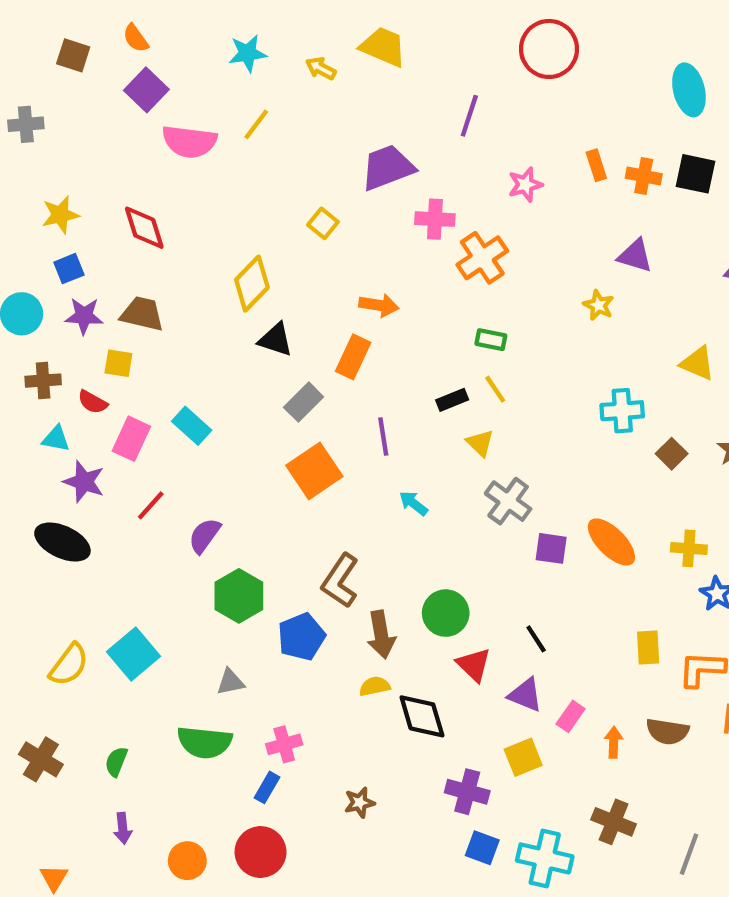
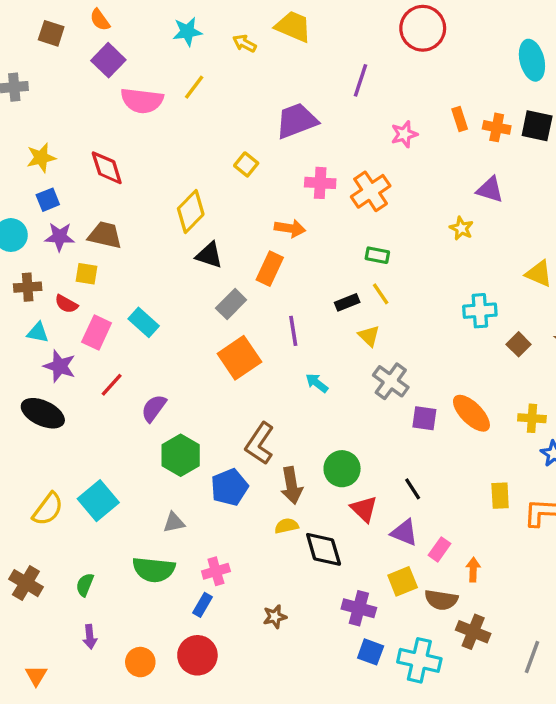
pink cross: (435, 219) -> (320, 183), moved
brown semicircle: (667, 731) -> (441, 600), moved

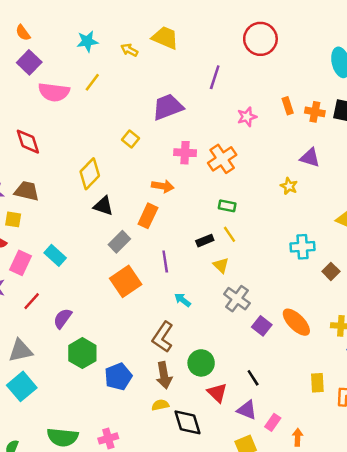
purple square: (424, 418) -> (262, 326), turned 30
brown L-shape: (260, 443) -> (163, 337), moved
gray triangle: (174, 522) -> (20, 351), moved, size x1.5

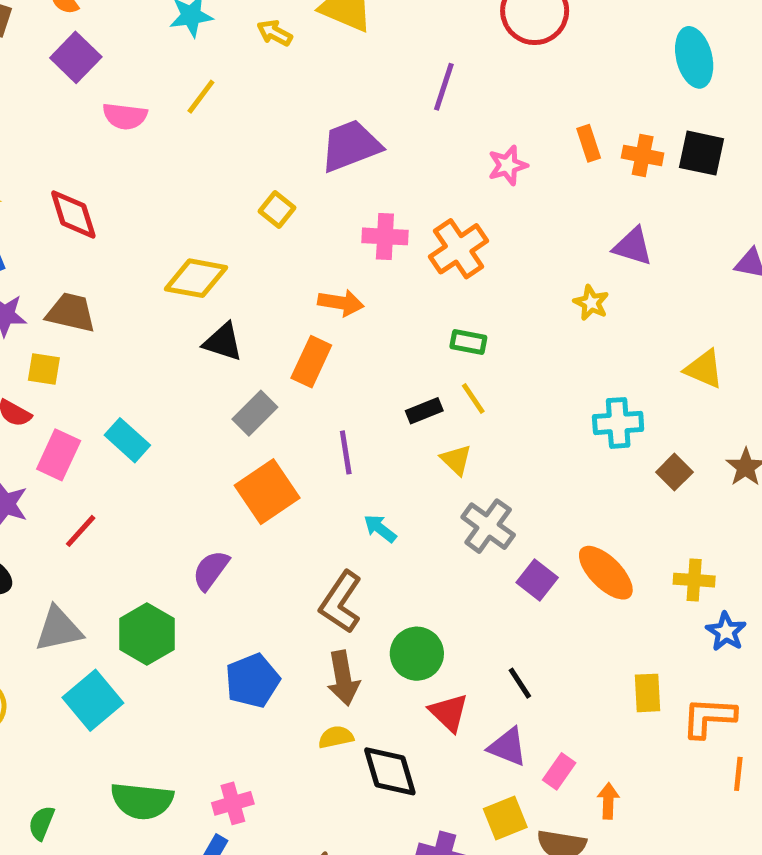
pink semicircle: (54, 92) -> (125, 116), size x0.7
yellow diamond: (90, 174) -> (196, 278), turned 56
purple semicircle: (63, 318) -> (211, 570), moved
green hexagon: (82, 353) -> (147, 634), moved
cyan square: (22, 386) -> (93, 700), moved

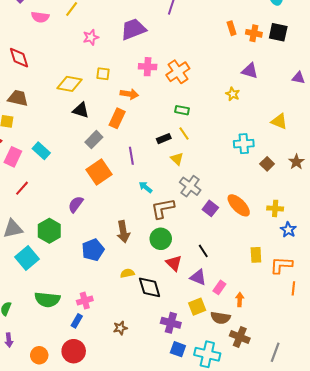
pink star: (508, 165) -> (91, 37), moved
yellow square: (277, 210) -> (103, 74), moved, turned -32
brown L-shape: (341, 602) -> (163, 208), moved, turned 45
brown arrow: (343, 678) -> (123, 232), moved

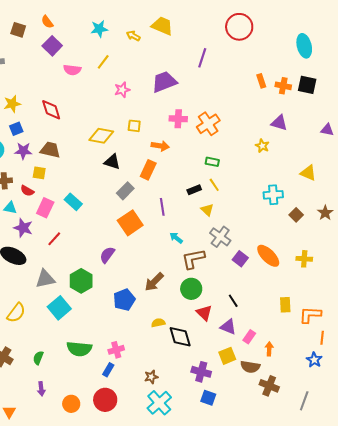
blue star: (288, 230) -> (314, 360), moved
brown arrow: (123, 232) -> (154, 282), turned 55
cyan cross: (207, 354) -> (159, 403), moved, turned 35

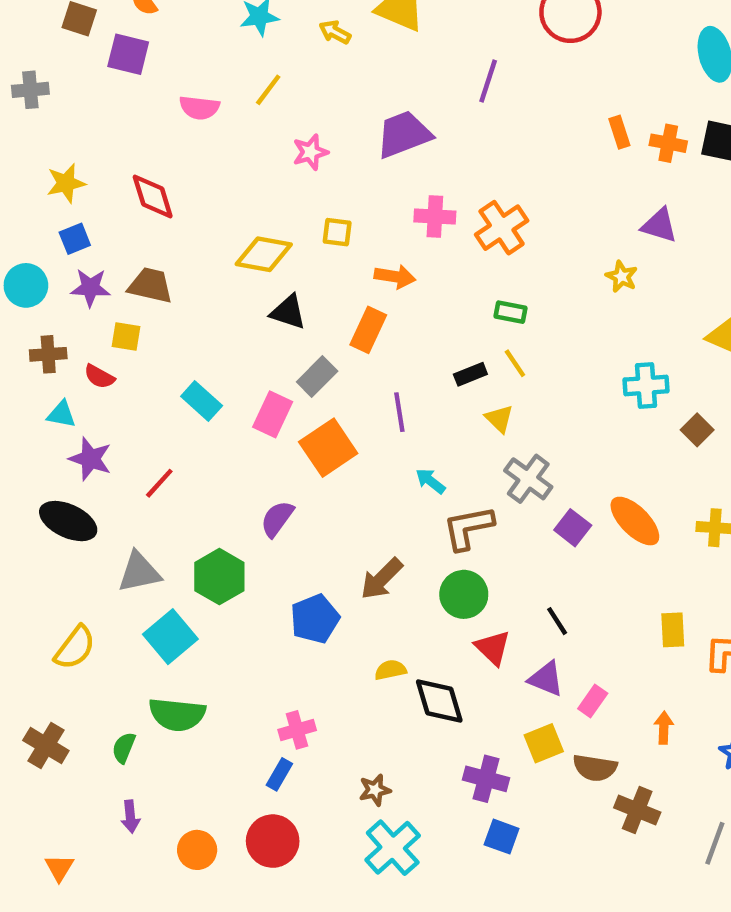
purple square: (52, 46) -> (128, 54), moved, turned -30
pink rectangle: (45, 208) -> (273, 414), moved
green semicircle: (79, 349) -> (177, 714), moved
orange arrow: (269, 349) -> (664, 728), moved

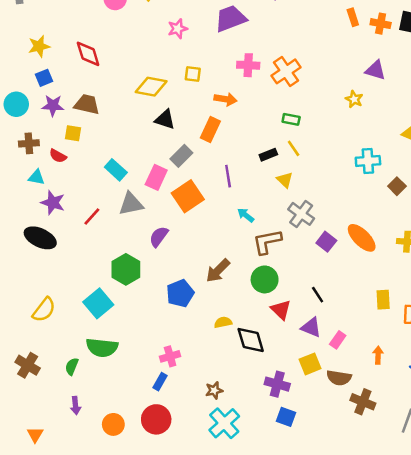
gray triangle: (139, 572) -> (131, 204), moved

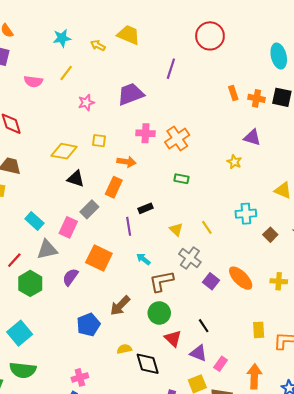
yellow line: (294, 148) -> (207, 227), moved
black rectangle: (268, 155) -> (145, 208), moved
orange square: (188, 196) -> (99, 258), moved, turned -30
green hexagon: (126, 269) -> (30, 283), moved
orange arrow: (378, 355) -> (254, 376), size x1.6

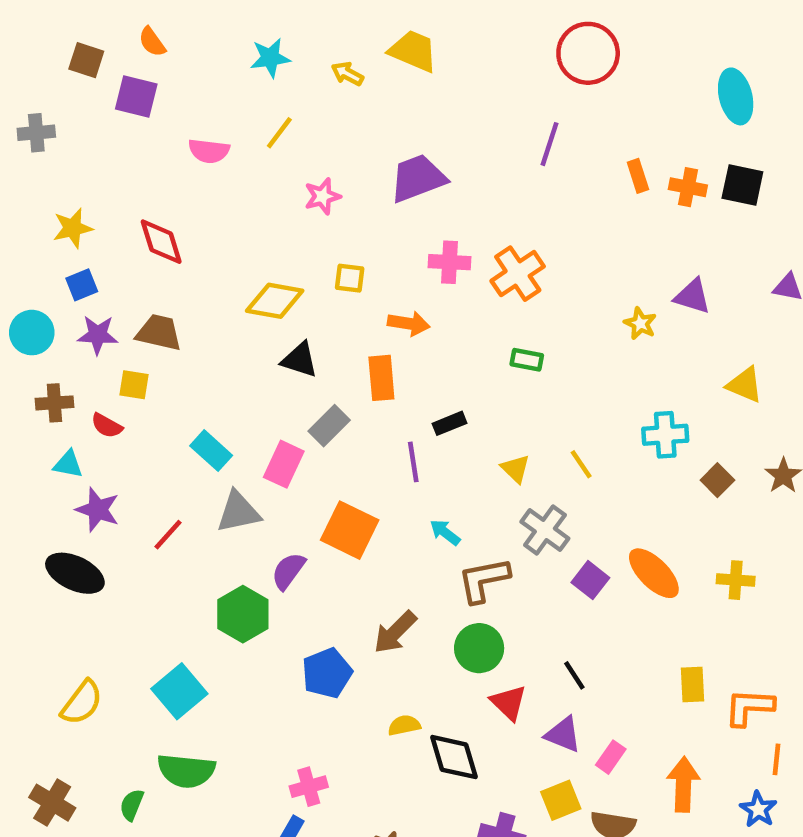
purple line: (171, 69) -> (549, 144), moved
purple triangle: (252, 137) -> (692, 296), moved
orange rectangle: (114, 187) -> (381, 378), turned -30
green hexagon: (30, 283) -> (243, 614), moved

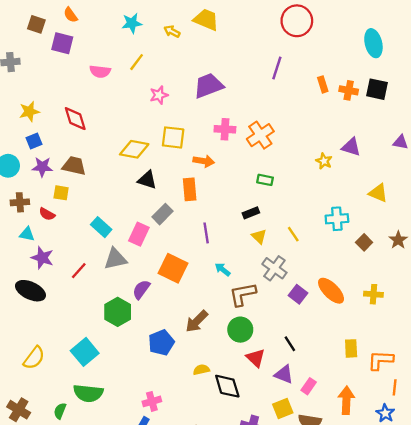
yellow square: (350, 278) -> (173, 137), size x1.5
black rectangle: (450, 423) -> (251, 213), moved

